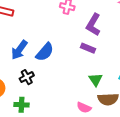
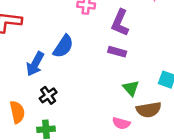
blue semicircle: (45, 52) -> (63, 46), moved

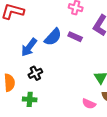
purple rectangle: (117, 52) -> (75, 37), moved

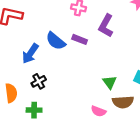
blue semicircle: (53, 37) -> (56, 41), turned 90

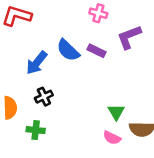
purple L-shape: (106, 26) -> (129, 37), turned 35
green triangle: (110, 82) -> (116, 112), moved

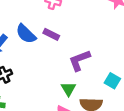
purple L-shape: (129, 37) -> (79, 60), moved

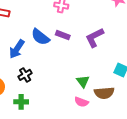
purple L-shape: (79, 60) -> (95, 38), moved

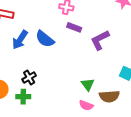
purple rectangle: (63, 35) -> (74, 27), moved
blue arrow: (17, 49) -> (20, 40), moved
green cross: (21, 102) -> (23, 97), moved

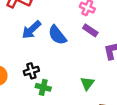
green triangle: (88, 84) -> (87, 83), moved
green cross: (23, 97) -> (43, 87), moved

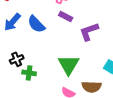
green triangle: (87, 83) -> (68, 65), size x1.6

